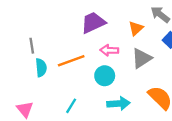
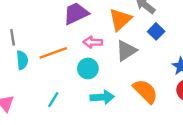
orange triangle: (136, 28) -> (120, 19), size x1.5

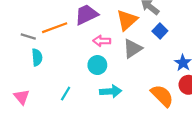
gray line: (13, 37) -> (28, 36), turned -64
orange line: (53, 53) -> (55, 28), moved
orange semicircle: (145, 91) -> (162, 96), moved

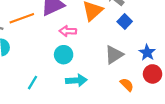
gray triangle: (132, 49) -> (114, 55), moved
orange semicircle: (162, 96) -> (127, 85), size x0.6

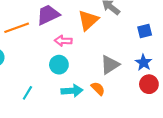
blue square: (125, 21) -> (145, 31), moved, turned 32
orange semicircle: (127, 85) -> (98, 89), moved

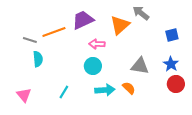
gray triangle: (110, 65) -> (140, 66), turned 42

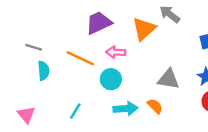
orange line: (54, 32) -> (80, 58), moved, turned 45

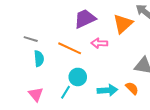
cyan circle: (111, 79) -> (78, 77), moved
pink triangle: (26, 115) -> (36, 94), moved

